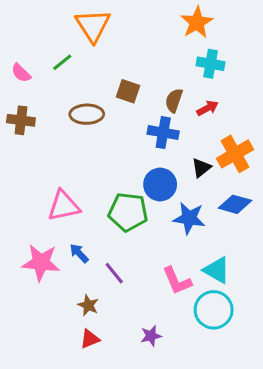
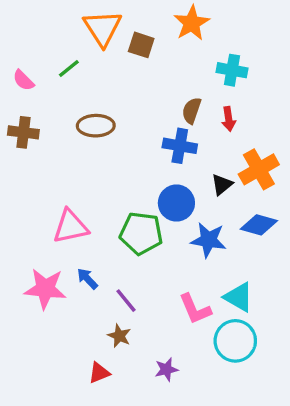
orange star: (197, 22) -> (192, 23), moved
brown square: (128, 91) -> (141, 45), moved
red arrow: (207, 108) -> (229, 119), turned 110
brown star: (88, 305) -> (119, 336), moved

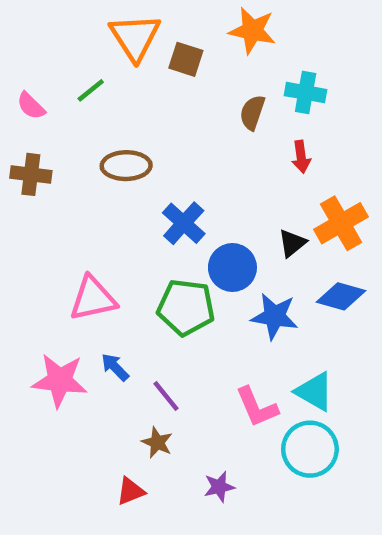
orange star: (192, 23) -> (252, 30), turned -30
brown semicircle: (192, 111) -> (252, 112), moved
blue cross: (180, 146) -> (184, 223), moved, turned 32

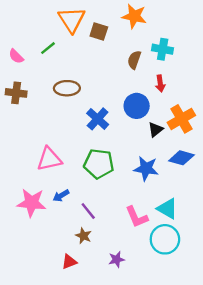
blue circle: (232, 268) -> (137, 106), moved
blue arrow: (115, 367) -> (61, 196), turned -77

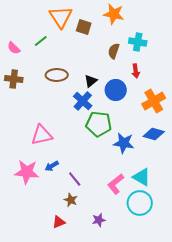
black triangle: (155, 130) -> (91, 81), moved
green pentagon: (99, 164) -> (99, 124), moved
pink L-shape: (137, 217) -> (116, 184), turned 75

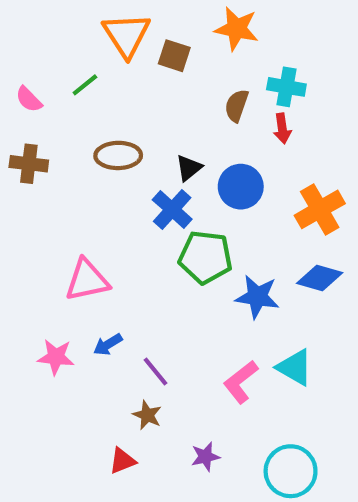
red arrow: (136, 71) -> (282, 128), moved
pink star: (27, 172) -> (56, 357), size x0.7
cyan circle: (140, 203) -> (291, 471), moved

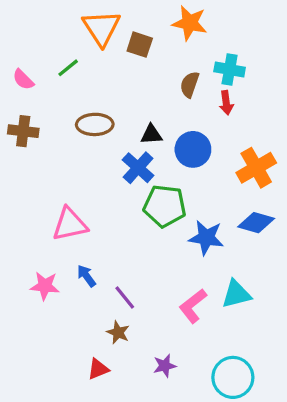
black triangle: (189, 168) -> (151, 134), turned 35
blue arrow: (108, 344) -> (86, 276), turned 85
cyan triangle: (295, 367) -> (236, 294), turned -44

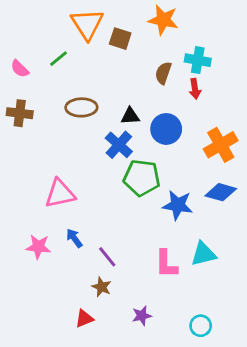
pink L-shape: (193, 306) -> (166, 264), turned -52
cyan circle: (233, 377) -> (201, 326), size x0.6

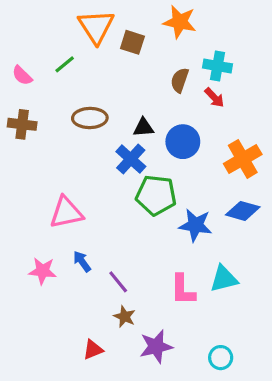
red arrow: (195, 89) -> (214, 98), turned -36
brown star: (102, 287) -> (125, 317), moved
purple star: (142, 316) -> (156, 347), size x1.5

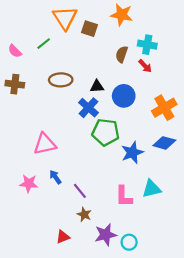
blue star: (195, 225) -> (132, 152), turned -30
cyan circle: (221, 358) -> (129, 242), moved

